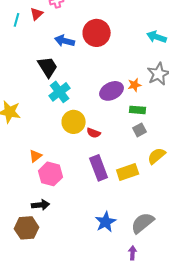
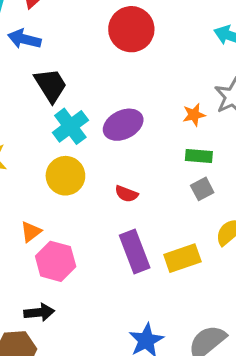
blue arrow: (65, 41) -> (24, 39), moved
purple ellipse: (112, 91) -> (123, 125), moved
yellow circle: (74, 122) -> (65, 176), moved

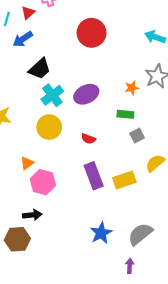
blue arrow: (24, 39) -> (23, 39), turned -48
black trapezoid: (51, 85) -> (40, 69), turned 80
green rectangle: (199, 156) -> (125, 114), moved

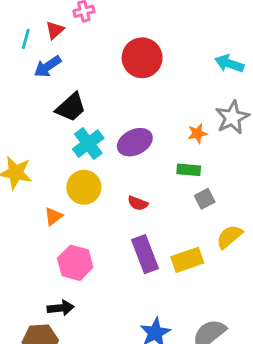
orange triangle: (27, 163) -> (53, 216), moved

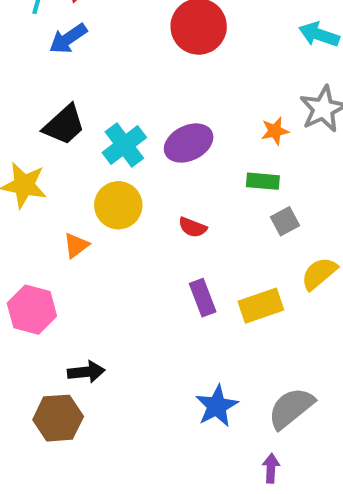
black trapezoid: (71, 107) -> (64, 125), moved
purple rectangle: (145, 254) -> (203, 298), size x0.7
pink hexagon: (75, 263) -> (32, 310), moved

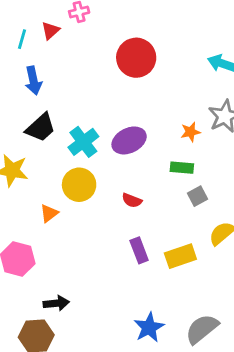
blue arrow: (68, 39) -> (33, 81), moved, turned -68

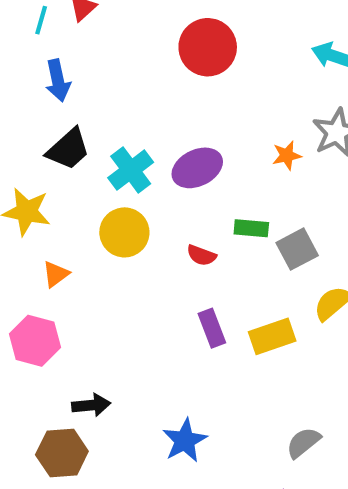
green rectangle: (182, 168) -> (251, 228), moved
gray square: (198, 196) -> (297, 249), size x1.4
orange triangle: (49, 213) -> (56, 274), moved
blue star: (149, 327) -> (185, 441), moved
gray semicircle: (202, 329) -> (303, 443), size x0.7

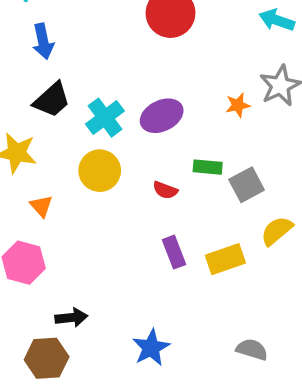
orange triangle: (56, 274) -> (41, 206), turned -35
gray semicircle: (303, 443) -> (252, 349), turned 56

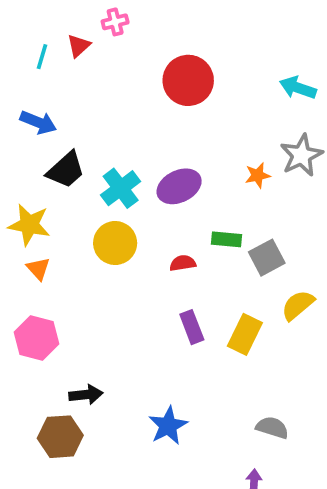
blue arrow: (43, 41) -> (38, 122), moved, turned -56
red semicircle: (165, 190) -> (183, 263), turned 150
orange triangle: (41, 206) -> (38, 269), moved
yellow rectangle: (225, 259) -> (245, 334), turned -45

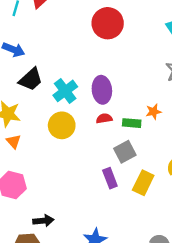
orange star: (258, 175) -> (154, 112), moved
purple ellipse: (179, 186) -> (102, 90), turned -70
gray square: (267, 258) -> (125, 152), moved
red semicircle: (183, 263) -> (104, 118), moved

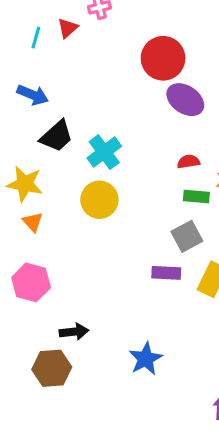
purple ellipse: (102, 90) -> (185, 100), moved, turned -50
red semicircle: (104, 118) -> (188, 162), moved
purple rectangle: (110, 178) -> (166, 273), turned -66

